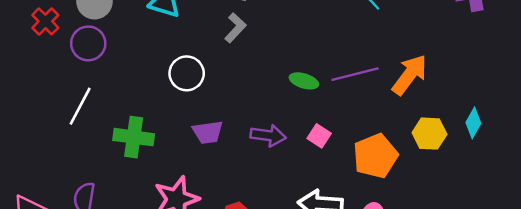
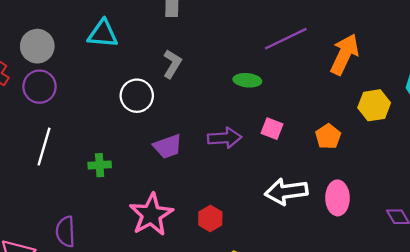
gray L-shape: (235, 28) -> (172, 64), moved
purple line: (355, 74) -> (286, 39), moved
green cross: (134, 137) -> (100, 165), size x0.6
orange pentagon: (375, 156) -> (328, 136), size x0.6

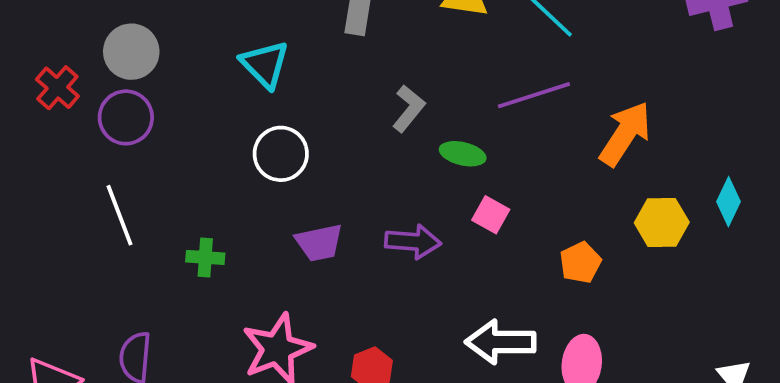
cyan triangle: (103, 34) -> (265, 64), moved, turned 32
gray L-shape: (172, 64) -> (409, 109), moved
pink square: (272, 129) -> (491, 215), moved
white line: (44, 147) -> (120, 215), turned -45

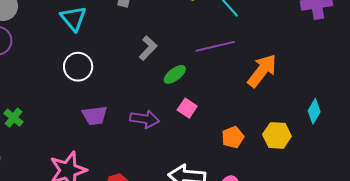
green ellipse: (463, 154) -> (175, 74), turned -55
yellow hexagon: (662, 222) -> (277, 135), moved
green cross: (205, 257) -> (13, 118), moved, turned 30

